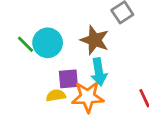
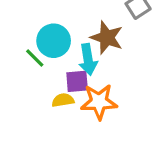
green line: (25, 44) -> (35, 58), moved
cyan arrow: (99, 72) -> (88, 60), moved

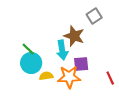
cyan circle: (54, 41) -> (31, 63), moved
purple square: (77, 81) -> (81, 64), moved

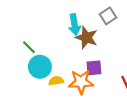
green line: (28, 49) -> (29, 47), moved
cyan arrow: (62, 50) -> (74, 25), moved

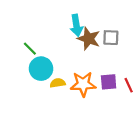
gray square: (108, 16) -> (111, 38), moved, turned 35
purple square: (94, 68) -> (109, 82), moved

